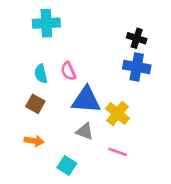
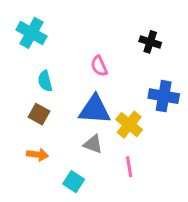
cyan cross: (46, 23) -> (32, 33), moved, turned 32
blue cross: (137, 67) -> (164, 96), moved
pink semicircle: (68, 71) -> (99, 66), moved
pink line: (118, 152) -> (129, 167), turned 60

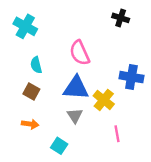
black cross: (150, 42) -> (121, 18), moved
pink semicircle: (99, 66) -> (80, 53), size x1.5
gray triangle: (93, 144) -> (75, 116), turned 35
pink line: (129, 167) -> (117, 134), moved

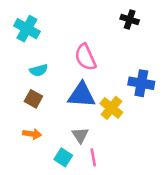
cyan semicircle: (36, 65) -> (39, 70), turned -91
gray triangle: (75, 116) -> (80, 135), moved
pink line: (117, 134) -> (93, 157), moved

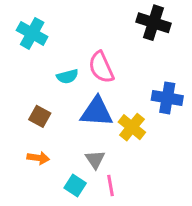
black cross: (130, 20) -> (153, 23), size x1.5
cyan semicircle: (39, 70) -> (67, 76), moved

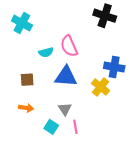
brown square: (40, 116) -> (27, 80), turned -32
yellow cross: (132, 127) -> (101, 87), moved

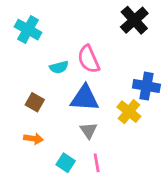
black cross: (105, 16) -> (134, 20), turned 30
brown square: (27, 80) -> (35, 102), turned 32
gray triangle: (65, 109) -> (89, 130), moved

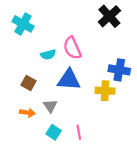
yellow cross: (129, 112) -> (105, 91), turned -36
gray triangle: (89, 130) -> (50, 106), moved

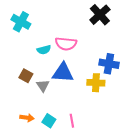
pink semicircle: (72, 48) -> (66, 44), turned -60
gray triangle: (50, 106) -> (43, 86), moved
orange arrow: (27, 113) -> (27, 118), moved

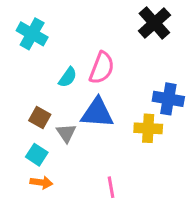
pink semicircle: (66, 44) -> (102, 68), turned -75
cyan semicircle: (44, 50) -> (68, 77), turned -40
cyan square: (49, 121) -> (37, 155), moved

